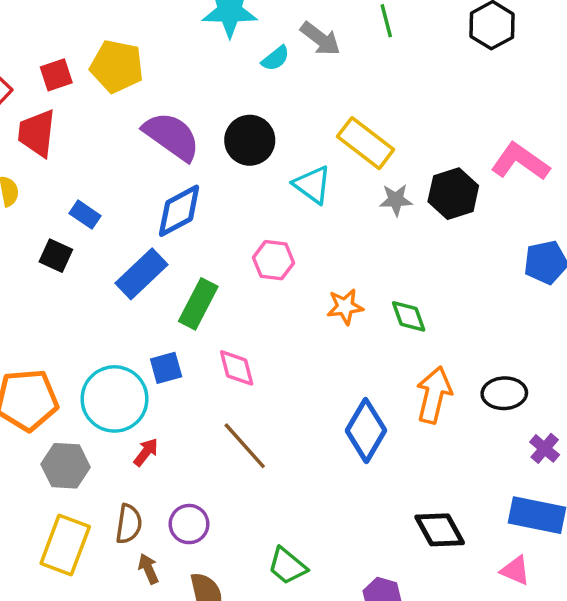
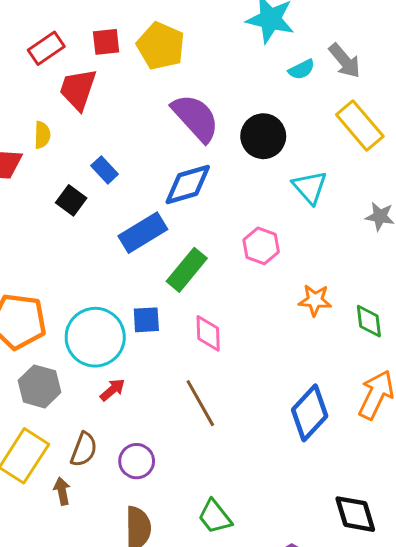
yellow rectangle: (366, 143) -> (360, 126), moved
brown arrow: (148, 569) -> (62, 491), moved

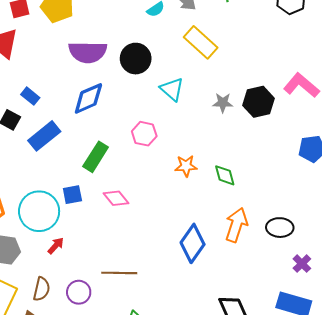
purple semicircle: (195, 118) -> (88, 52), turned 141
blue rectangle: (143, 233) -> (44, 136), moved
pink diamond: (208, 333) -> (116, 198), turned -30
brown line: (200, 403) -> (119, 273), moved, turned -52

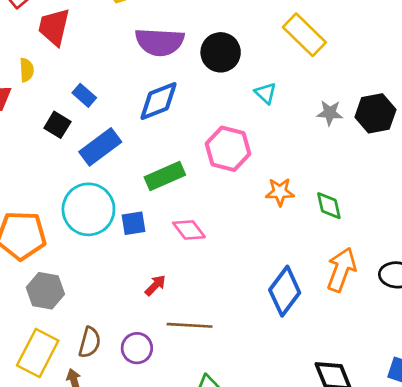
cyan triangle: (172, 89) -> (266, 93), size x0.7
pink hexagon: (144, 134) -> (228, 149), size x1.4
green rectangle: (96, 157) -> (165, 176), turned 32
cyan circle: (39, 211) -> (88, 209), moved
red arrow: (56, 246) -> (155, 285), moved

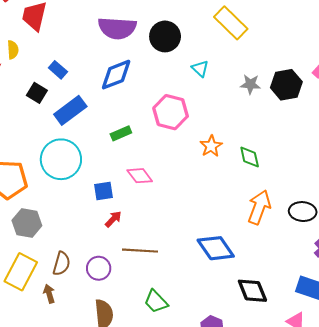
green rectangle: (165, 176) -> (121, 133), size x0.7
orange star: (280, 192) -> (211, 146), turned -30
blue square: (134, 223) -> (104, 191), moved
blue diamond: (285, 291) -> (216, 248), moved, turned -72

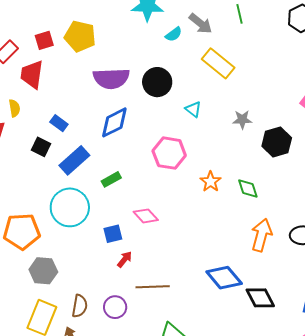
black hexagon: (286, 85) -> (277, 142), moved
green rectangle: (121, 133) -> (111, 179), moved
black diamond: (252, 291) -> (260, 298), moved

